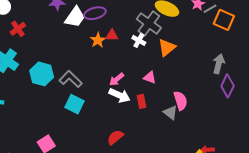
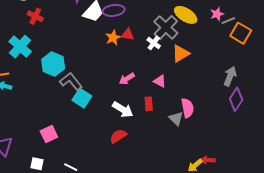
red cross: (18, 29) -> (35, 16), turned -35
gray L-shape: (71, 79) -> (71, 82), moved
white arrow: (120, 95) -> (123, 110), moved

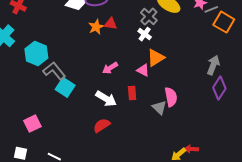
gray cross: (166, 27) -> (149, 17), size x0.7
white cross: (154, 43) -> (145, 34), moved
orange triangle: (181, 54) -> (156, 58), moved

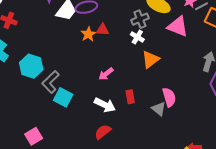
gray cross: (149, 17) -> (140, 19), turned 30
pink triangle: (143, 70) -> (178, 26), moved, size x1.6
gray L-shape: (54, 71) -> (51, 82), turned -90

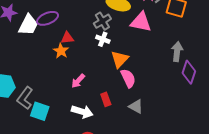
orange star: (88, 34) -> (61, 51), moved
pink semicircle: (169, 97) -> (128, 78), moved

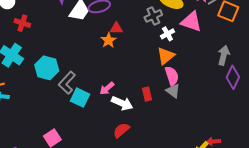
white cross: (103, 39) -> (167, 34), moved, turned 32
pink arrow: (78, 81) -> (107, 88), moved
gray triangle: (136, 106) -> (173, 91), moved

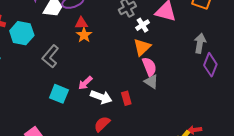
red triangle: (116, 28) -> (81, 23), moved
cyan hexagon: (47, 68) -> (22, 33), moved
gray L-shape: (67, 83) -> (50, 56), moved
red rectangle: (147, 94) -> (126, 98), moved

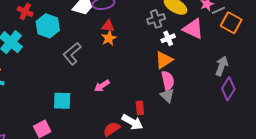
cyan square: (59, 94) -> (62, 101), moved, turned -30
white arrow: (101, 97) -> (132, 122), moved

